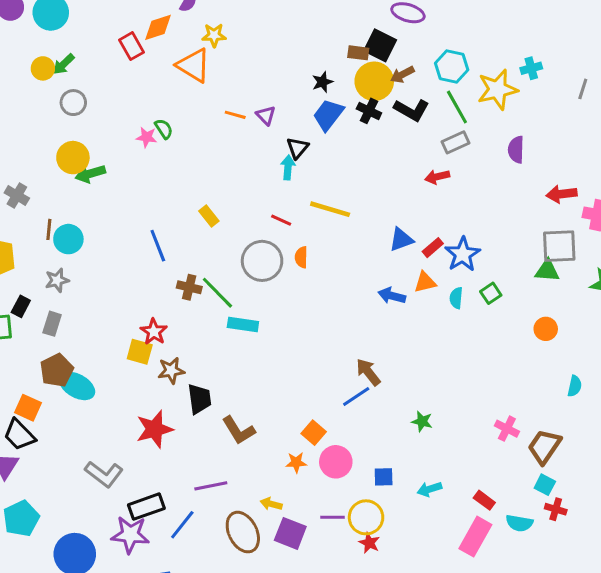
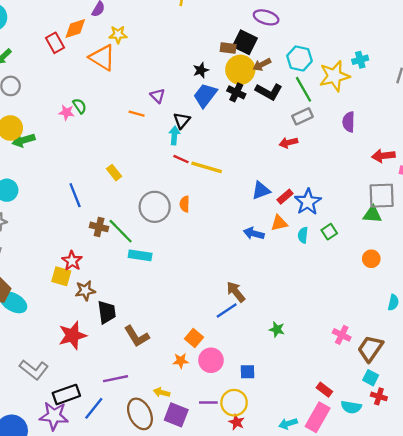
orange line: (235, 115) -> (137, 114), moved
red line: (281, 220) -> (181, 159), moved
cyan arrow: (429, 489) -> (288, 424), moved

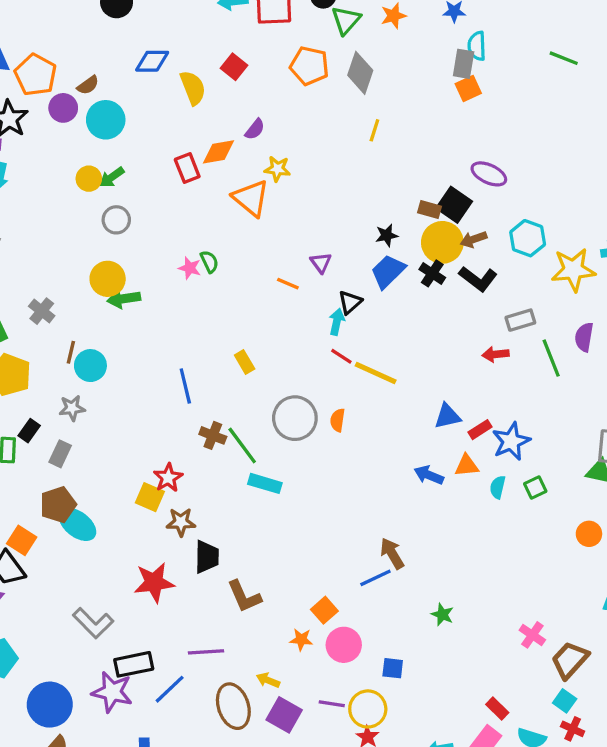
green line: (304, 89) -> (551, 358), moved

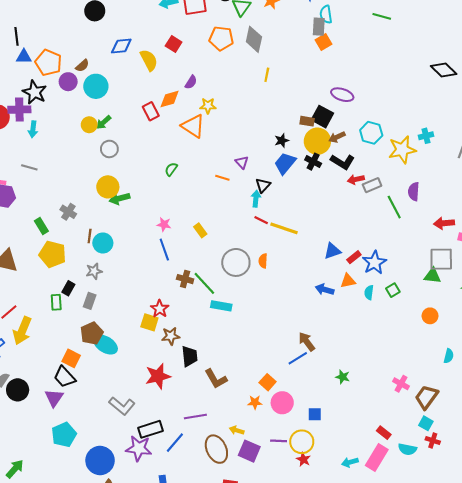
green semicircle: (209, 262) -> (171, 169), turned -112
pink star: (190, 268) -> (164, 224), moved
red arrow: (495, 354) -> (356, 179), moved

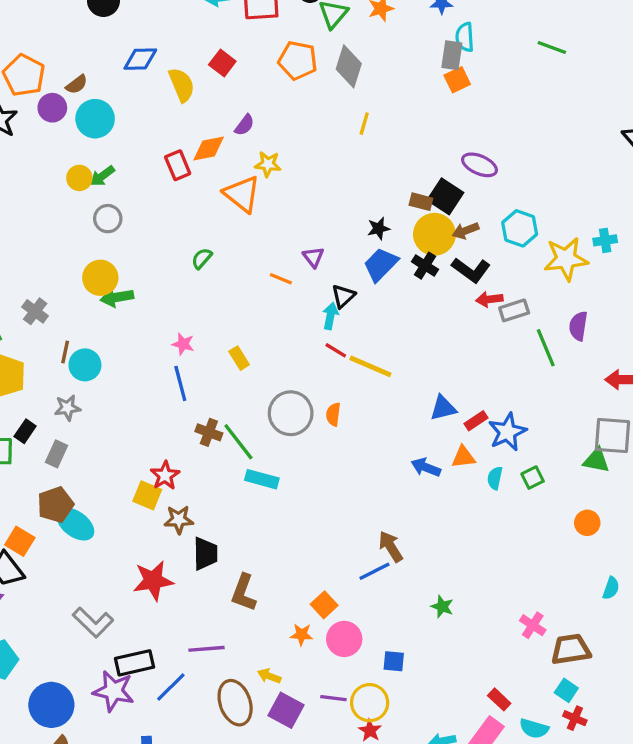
brown L-shape: (216, 379) -> (244, 593), turned 45
brown trapezoid: (426, 397) -> (571, 649), turned 40

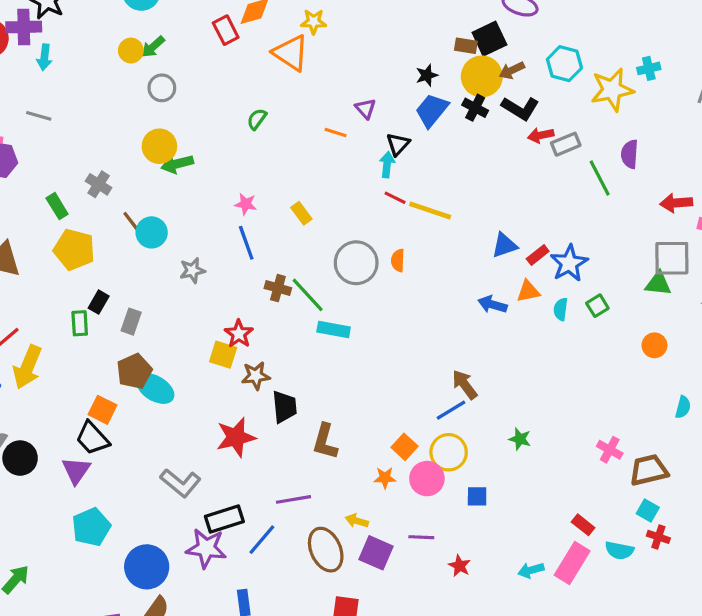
black square: (445, 196) -> (489, 39), turned 36
brown line: (65, 352) -> (131, 222), turned -45
gray star: (67, 408) -> (192, 270), moved
yellow circle: (370, 703) -> (449, 452), moved

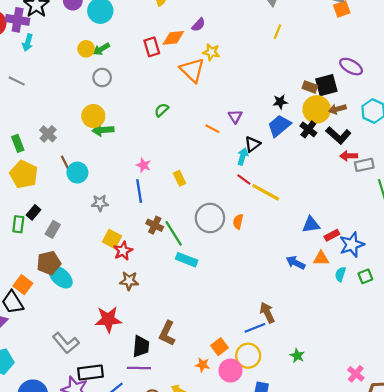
yellow square: (223, 355) -> (112, 239), moved
black trapezoid: (285, 407) -> (141, 346), moved

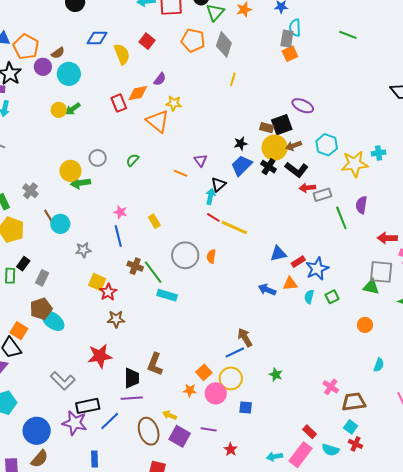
gray circle: (102, 78) -> (98, 158), moved

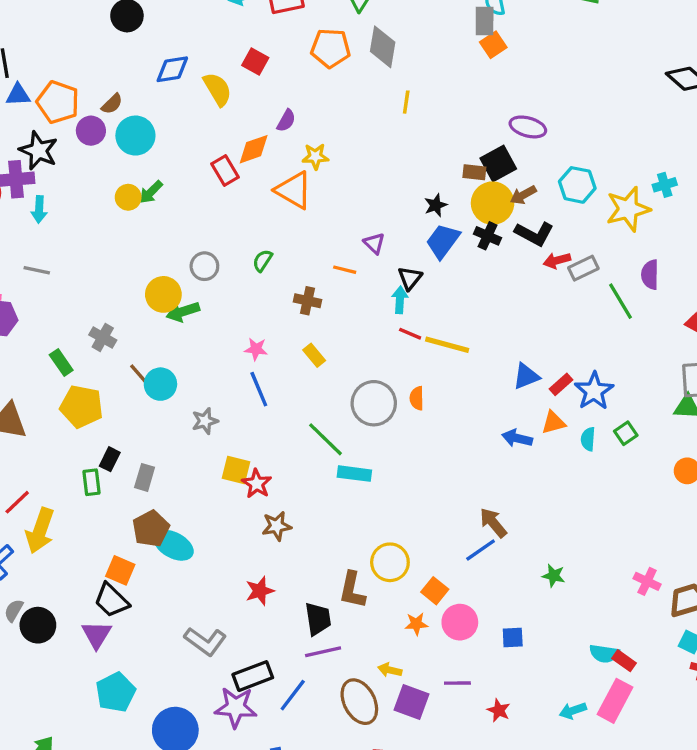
brown cross: (135, 266) -> (307, 301), moved
red star: (100, 356) -> (260, 591), size x0.7
yellow circle: (231, 378) -> (390, 562), moved
cyan semicircle: (331, 450) -> (604, 654), moved

